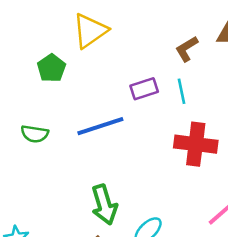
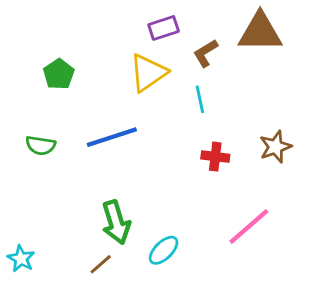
yellow triangle: (90, 31) -> (148, 73), moved
purple rectangle: (144, 89) -> (164, 28), moved
red cross: (196, 144) -> (215, 157), size x0.6

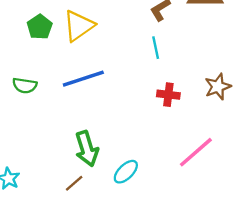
yellow triangle: (148, 73) -> (79, 26), moved

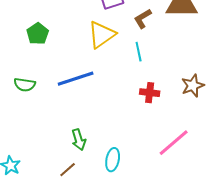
yellow triangle: (79, 26) -> (102, 35), moved
green arrow: (87, 149) -> (79, 140), size x0.7
cyan ellipse: (126, 172) -> (113, 160), turned -35

